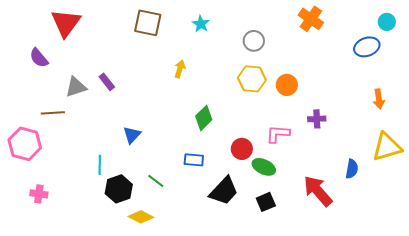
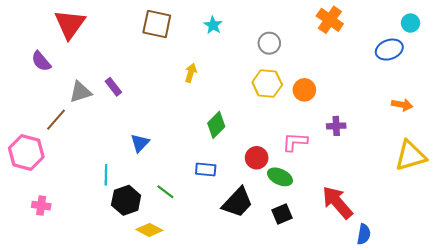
orange arrow: (379, 99) -> (402, 105), turned -72
brown line: (53, 113) -> (56, 120), turned -45
blue semicircle: (352, 169) -> (364, 234), moved

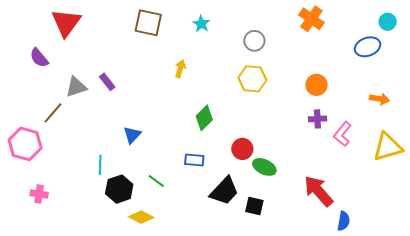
orange circle: (304, 90) -> (316, 85), moved
pink L-shape: (295, 142) -> (343, 134), moved, turned -55
black square: (282, 214) -> (254, 206), moved, turned 36

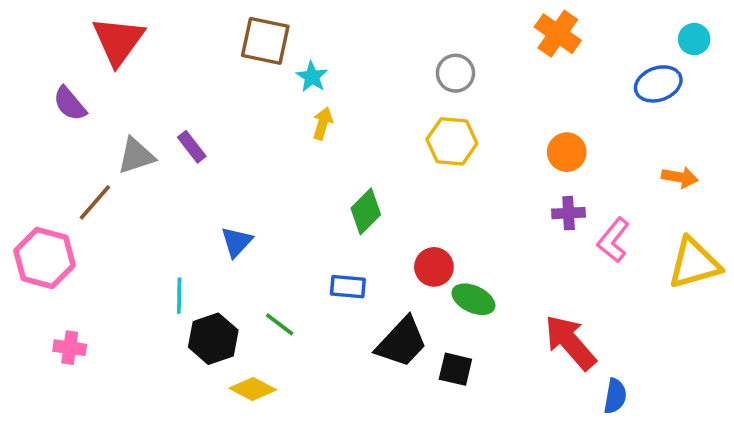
cyan star: (201, 24) -> (312, 77), moved

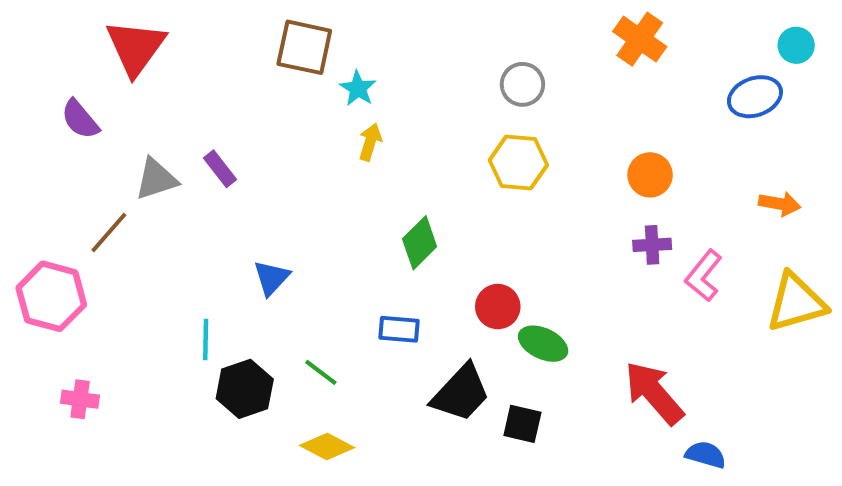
yellow diamond: (253, 389) -> (327, 446), moved
blue semicircle: (615, 396) -> (706, 455), turned -84

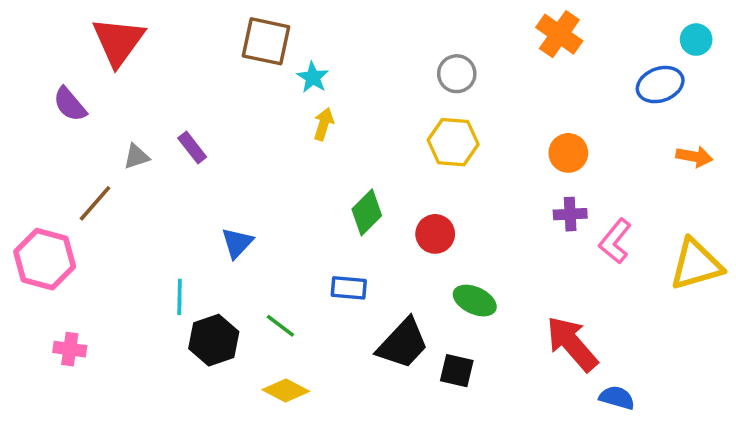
gray triangle: (156, 179) -> (136, 157), size x0.7
orange arrow: (780, 204) -> (694, 157), moved
red circle: (498, 307) -> (435, 234), moved

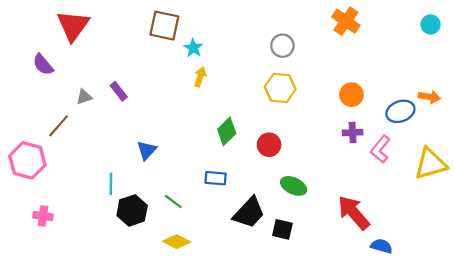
blue ellipse: (660, 85) -> (400, 111), moved

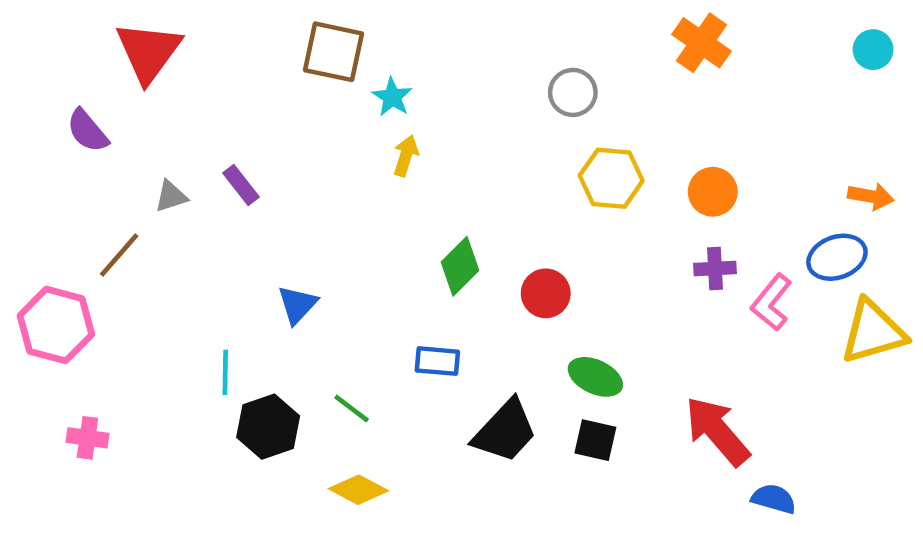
yellow hexagon: (280, 88) -> (611, 178), moved
blue ellipse: (400, 111) -> (837, 257), moved
black square: (282, 229) -> (595, 440), moved

